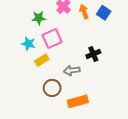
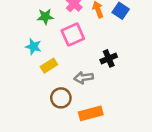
pink square: (52, 39) -> (73, 35), moved

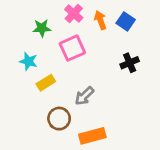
black cross: (109, 58) -> (130, 63), moved
gray arrow: (84, 78) -> (84, 96), turned -36

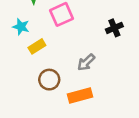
gray arrow: (84, 96) -> (86, 62), moved

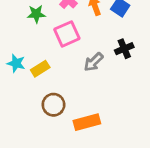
cyan star: (21, 27) -> (16, 63), moved
gray arrow: (86, 62) -> (94, 62), moved

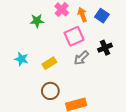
pink square: (67, 34) -> (74, 36), moved
yellow rectangle: (40, 69) -> (49, 63), moved

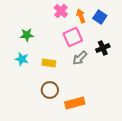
green star: (37, 21) -> (27, 35), moved
yellow rectangle: (49, 63) -> (49, 63), turned 40

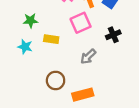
gray arrow: (80, 58) -> (88, 57), moved
yellow rectangle: (49, 63) -> (51, 39), moved

